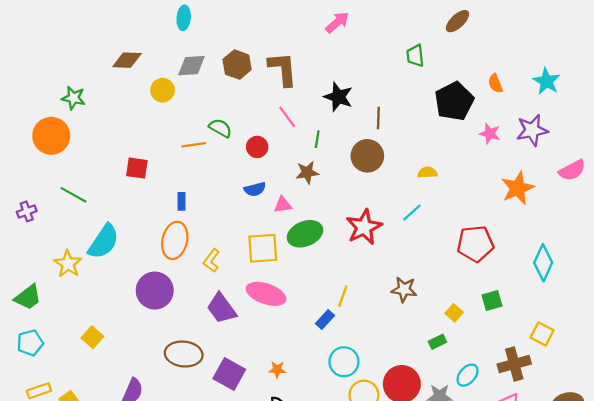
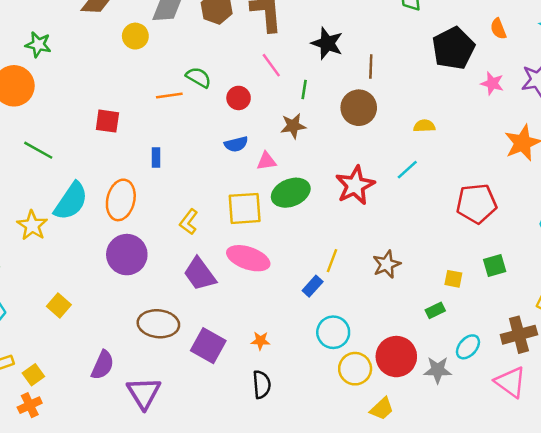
orange ellipse: (175, 240) -> (121, 200), moved
brown star: (404, 289) -> (387, 264), moved, turned -30
yellow square: (454, 313) -> (453, 279), turned -30

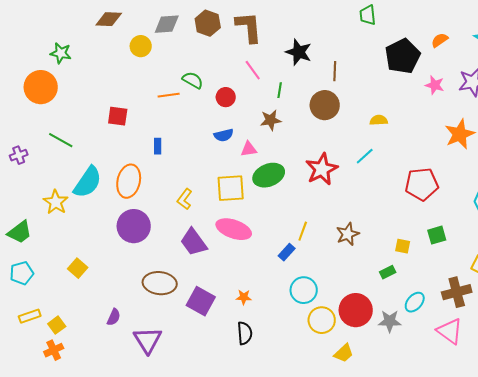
orange semicircle: (498, 29) -> (440, 40), turned 78
purple semicircle: (103, 365) -> (114, 317), size x0.7

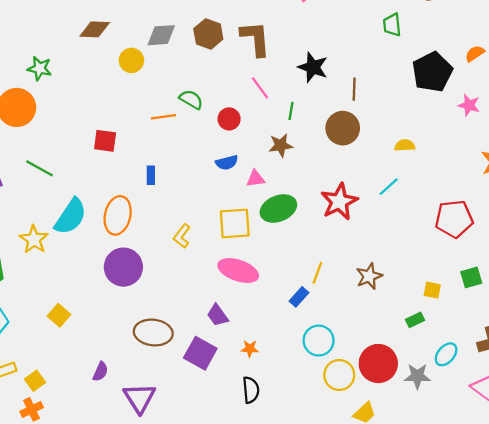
purple trapezoid: (194, 242) -> (218, 315), moved, size x0.7

